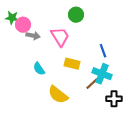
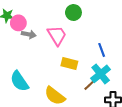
cyan semicircle: (39, 69) -> (19, 81), moved, size x1.5
cyan cross: (102, 74) -> (101, 74), turned 30

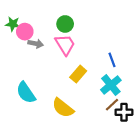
green circle: (73, 13) -> (65, 24), moved
yellow rectangle: (69, 63) -> (78, 74), turned -63
brown line: (90, 84) -> (112, 105), moved

